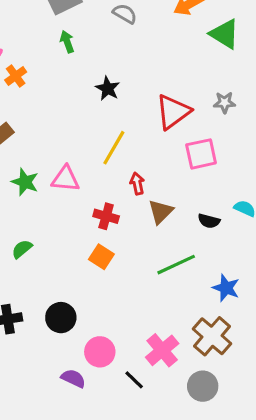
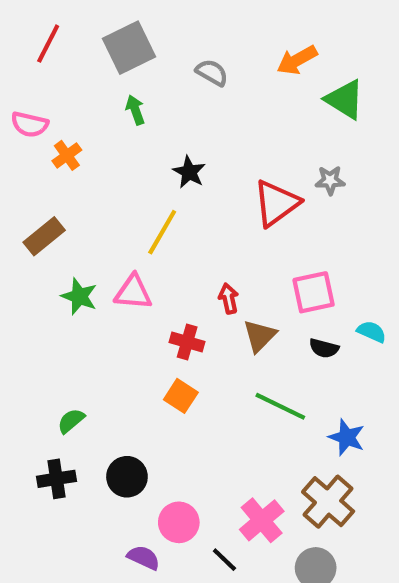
gray star: (224, 102) -> (330, 180), moved
yellow line: (114, 148) -> (162, 232), moved
pink square: (201, 154) -> (314, 292), moved
green semicircle: (22, 249) -> (71, 421), moved
green line: (176, 265) -> (280, 406), turned 51

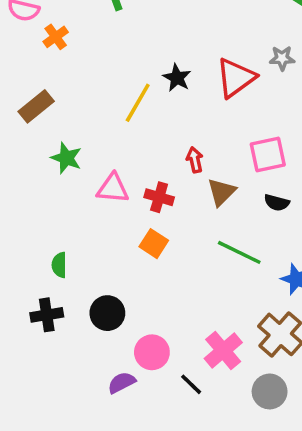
black star: (189, 172) -> (177, 78), moved
pink triangle: (133, 292) -> (113, 188), moved
green semicircle: (71, 421) -> (59, 265), turned -50
purple semicircle: (144, 558) -> (122, 383), turned -52

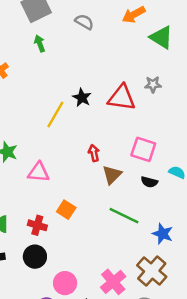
red triangle: (236, 78) -> (122, 98), turned 44
pink square: (268, 154) -> (143, 149), turned 30
red cross: (159, 197) -> (37, 225), moved

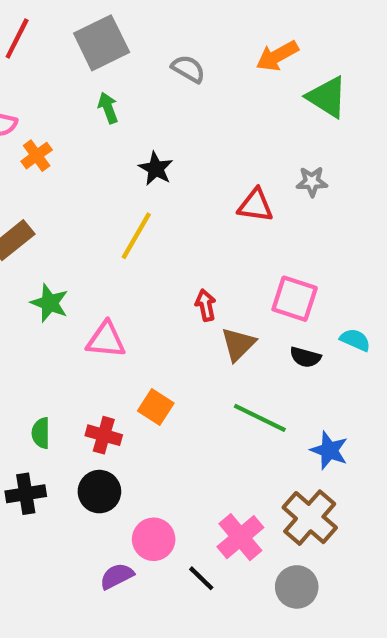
black star: (82, 98) -> (156, 169), moved
red triangle: (122, 98) -> (255, 205), size x0.7

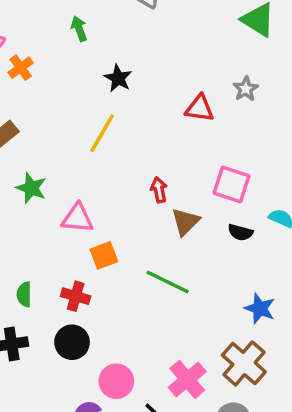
gray star: (312, 182) -> (246, 89), turned -30
orange square: (156, 407) -> (104, 255), moved, turned 36
green line: (260, 418) -> (168, 282), moved

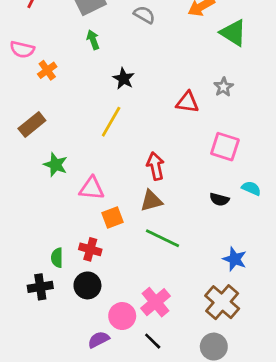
pink square: (232, 185) -> (225, 147), moved
red arrow: (159, 190) -> (155, 166), size x1.4
brown triangle: (185, 222) -> (151, 201), moved, turned 30
green semicircle: (24, 294) -> (57, 258), moved
pink cross: (187, 379) -> (155, 302), moved

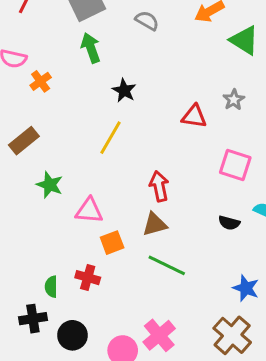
green arrow: (93, 40) -> (91, 48), size x1.4
black circle: (87, 285) -> (72, 335), moved

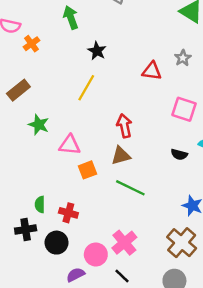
red cross: (88, 278) -> (68, 213), moved

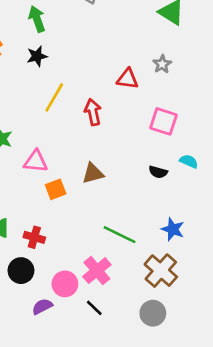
black star: (97, 51) -> (37, 56), moved, turned 30
red arrow: (124, 126) -> (93, 112), moved
green line: (130, 188) -> (120, 235), moved

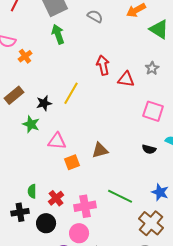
black star: (37, 56) -> (44, 103), moved
red arrow: (93, 112) -> (103, 65), moved
red cross: (34, 237) -> (56, 198), turned 35
pink cross: (97, 271) -> (85, 206), moved, turned 30

